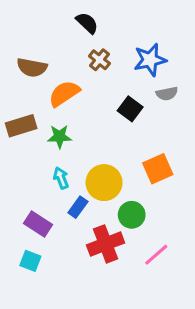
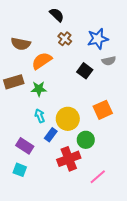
pink line: (156, 255) -> (98, 177), moved

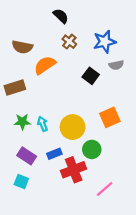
green star: (39, 89) -> (22, 122), moved
blue rectangle: (51, 135) -> (54, 154), moved, turned 32

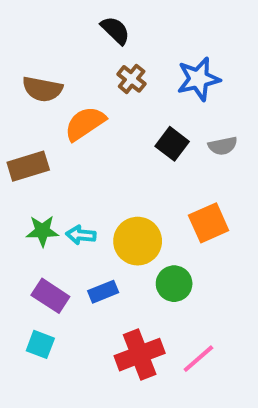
gray semicircle: (116, 65) -> (223, 146), moved
cyan arrow: (43, 124) -> (81, 235), turned -64
red cross: (74, 170) -> (140, 355), moved

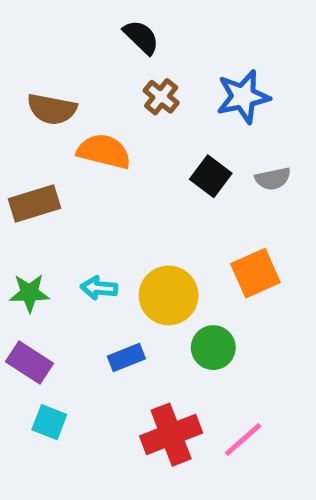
orange semicircle: (85, 124) -> (104, 151), turned 48
green star: (42, 231) -> (29, 293), moved
purple rectangle: (50, 296) -> (29, 362), moved

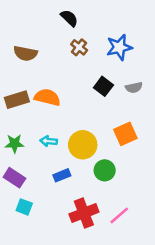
orange semicircle: (104, 151) -> (47, 97), moved

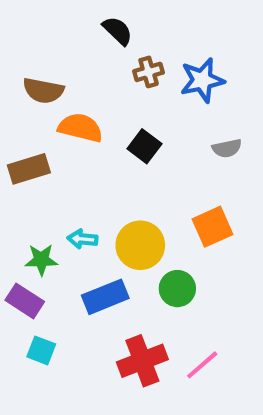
brown cross: (79, 47) -> (149, 72), moved, turned 35
black square: (103, 86) -> (144, 146), moved
orange semicircle: (47, 97) -> (80, 128), moved
green star: (14, 144) -> (41, 260), moved
blue rectangle: (62, 175) -> (105, 297), size x1.5

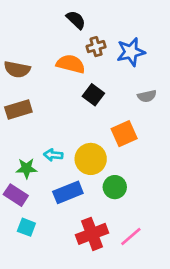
brown semicircle: (43, 91) -> (17, 69), moved
orange semicircle: (80, 128) -> (71, 64), moved
orange square: (212, 227) -> (124, 134), moved

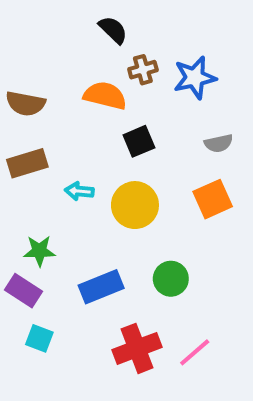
black square: (93, 95) -> (139, 141), turned 30
orange square: (124, 134) -> (213, 199), moved
cyan arrow: (53, 155) -> (79, 191), moved
yellow circle: (91, 159) -> (135, 205), moved

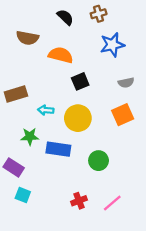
brown cross: (143, 70) -> (99, 14), moved
brown semicircle: (25, 104) -> (27, 38), moved
green star: (39, 251) -> (30, 136), moved
blue rectangle: (101, 287) -> (58, 149), moved, turned 30
red cross: (137, 348) -> (79, 201), size x0.6

